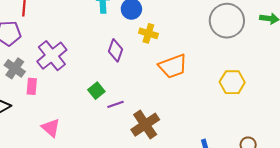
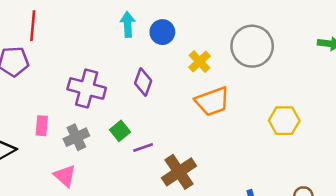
gray circle: (227, 21) -> (252, 46), moved
yellow cross: (148, 33) -> (200, 62), moved, turned 30
purple cross: (52, 56) -> (87, 88), moved, turned -36
gray cross: (15, 68) -> (76, 137), moved, turned 30

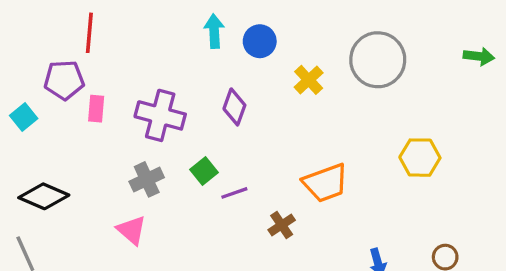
orange trapezoid: (212, 101) -> (325, 183), moved
pink rectangle: (42, 126) -> (96, 109), moved
brown cross: (179, 172) -> (282, 225), size x0.6

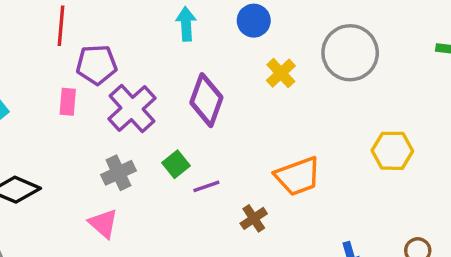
blue circle: (260, 41) -> (254, 21), moved
purple pentagon: (64, 80) -> (96, 65), moved
purple diamond: (234, 107) -> (206, 100), size x1.4
purple cross: (160, 115) -> (132, 109), turned 33

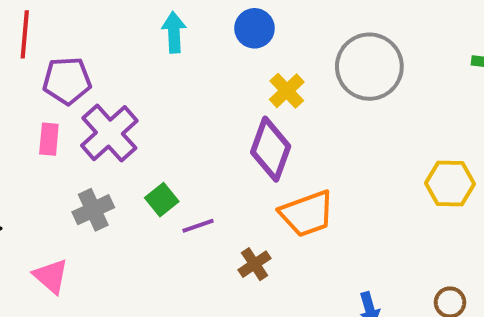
purple diamond: (206, 100) -> (271, 149), moved
pink rectangle: (68, 102) -> (49, 139), moved
yellow hexagon: (392, 151) -> (450, 183), moved
pink triangle: (103, 224) -> (51, 276), moved

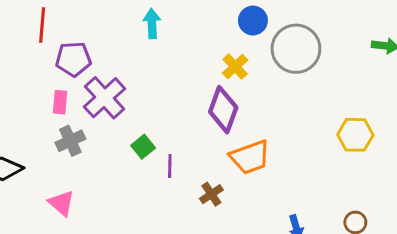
blue circle: (254, 28) -> (253, 21), moved
gray cross: (93, 210) -> (70, 141), moved
purple line: (198, 226) -> (170, 166), turned -70

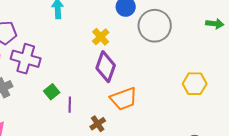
yellow cross: (235, 67) -> (101, 37), moved
purple cross: (104, 98) -> (26, 59), turned -32

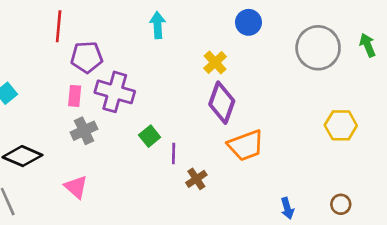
green arrow: (215, 24) -> (368, 45), turned -120
gray circle: (155, 26) -> (318, 48), moved
brown cross: (98, 124) -> (196, 179), moved

